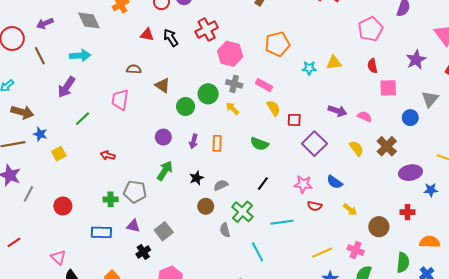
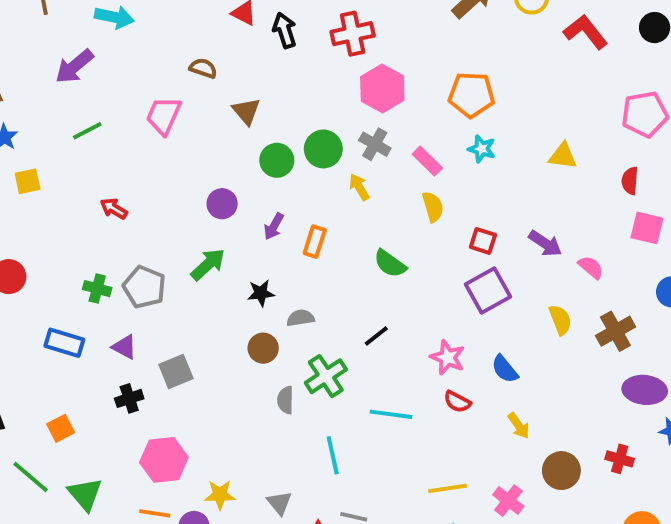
cyan star: (309, 68) -> (482, 149), moved
red square: (294, 120) -> (483, 241), moved

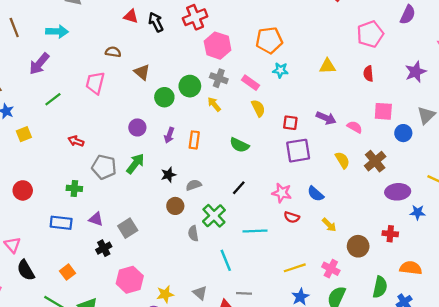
pink square: (647, 228) -> (383, 111), moved
gray pentagon: (144, 287) -> (104, 167), moved
purple square: (488, 291) -> (298, 151), turned 30

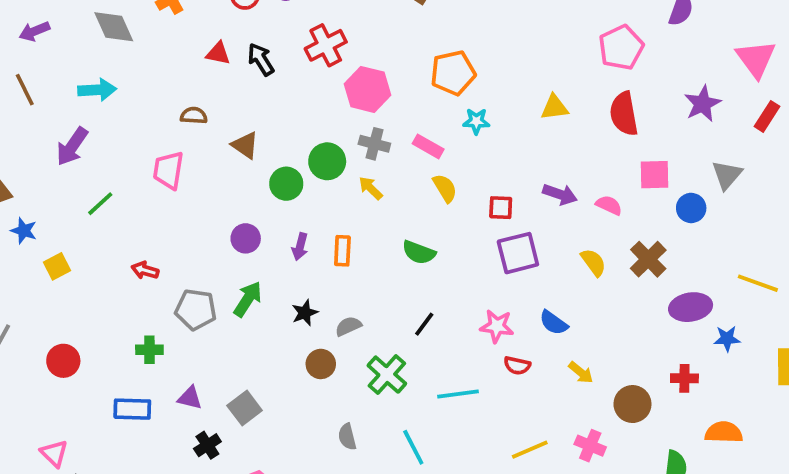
red semicircle: (368, 74) -> (624, 114), size x1.6
gray semicircle: (193, 233) -> (347, 437), moved

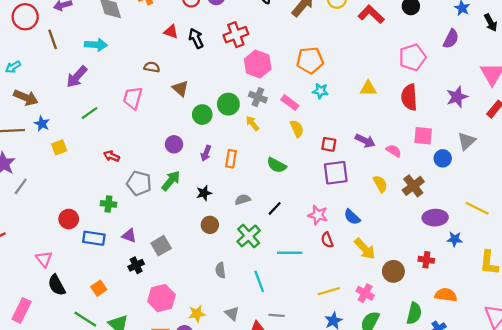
gray semicircle: (348, 326) -> (243, 200), moved
red circle: (63, 361) -> (69, 219), moved
red semicircle: (517, 365) -> (327, 240), turned 49
yellow arrow: (581, 373) -> (365, 249), size x1.5

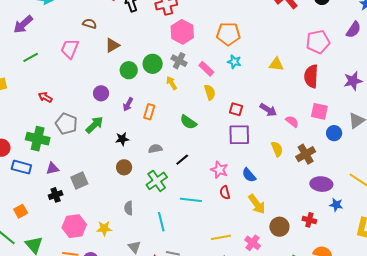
brown triangle: (180, 89) -> (112, 45), turned 42
green cross: (108, 204) -> (38, 139), size x1.6
purple triangle: (129, 236) -> (52, 168), turned -40
yellow star: (197, 314) -> (104, 228), moved

